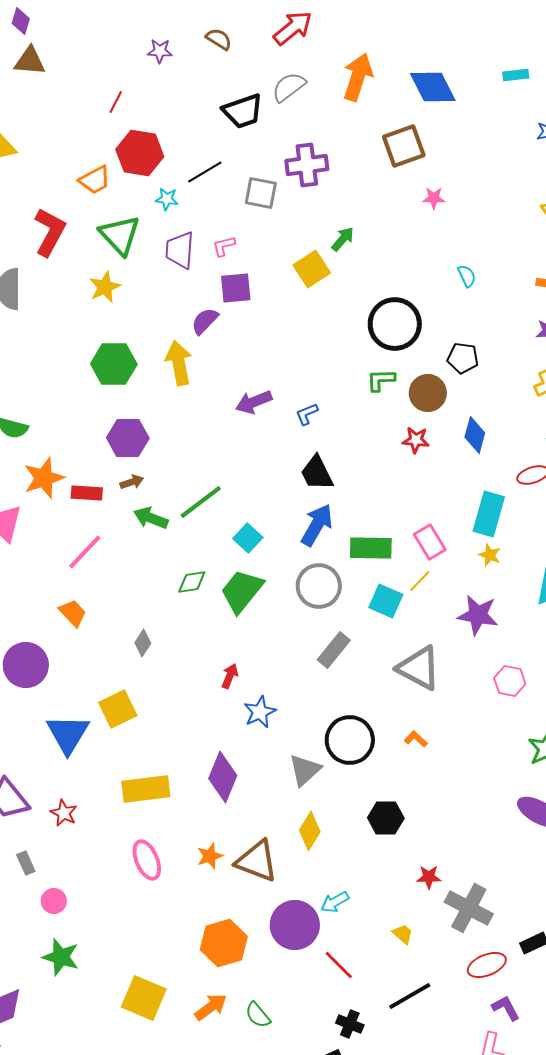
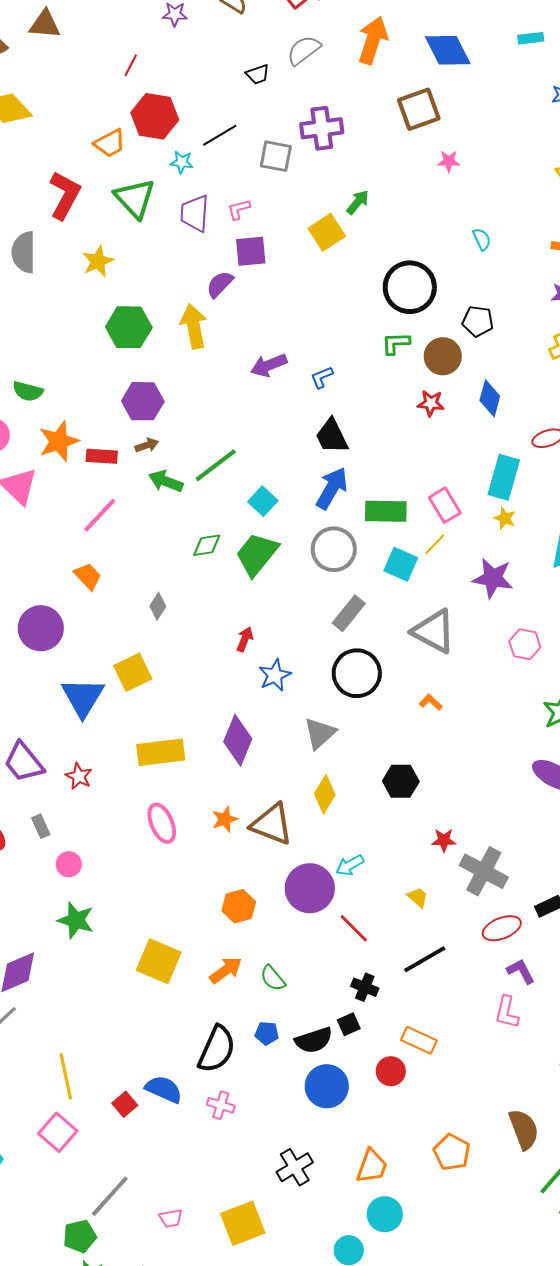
black trapezoid: (243, 111) -> (258, 74), size x0.6
yellow star: (105, 287) -> (98, 261), moved
black circle: (350, 740) -> (357, 673), moved
orange hexagon: (224, 943) -> (239, 906), size x0.7

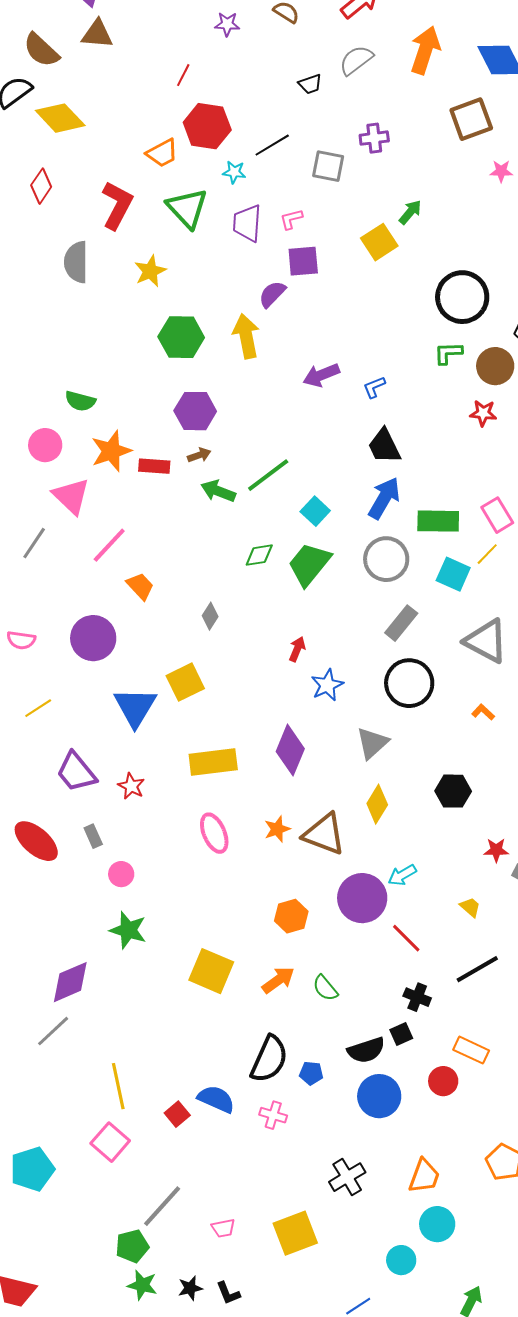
purple cross: (322, 128) -> (374, 138), size x0.7
pink line: (100, 515) -> (109, 545), moved
blue pentagon: (267, 1033) -> (311, 1073), moved

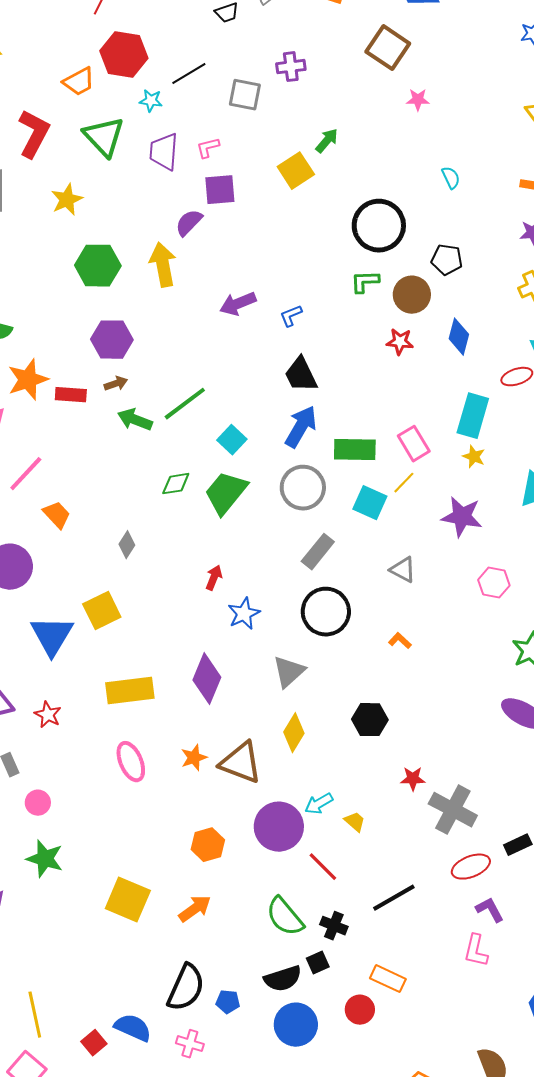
brown square: (471, 119) -> (388, 48), turned -36
gray triangle: (486, 641) -> (403, 570), size x0.6
yellow trapezoid: (470, 907) -> (355, 822), moved
green semicircle: (325, 988) -> (285, 917), moved, size x1.5

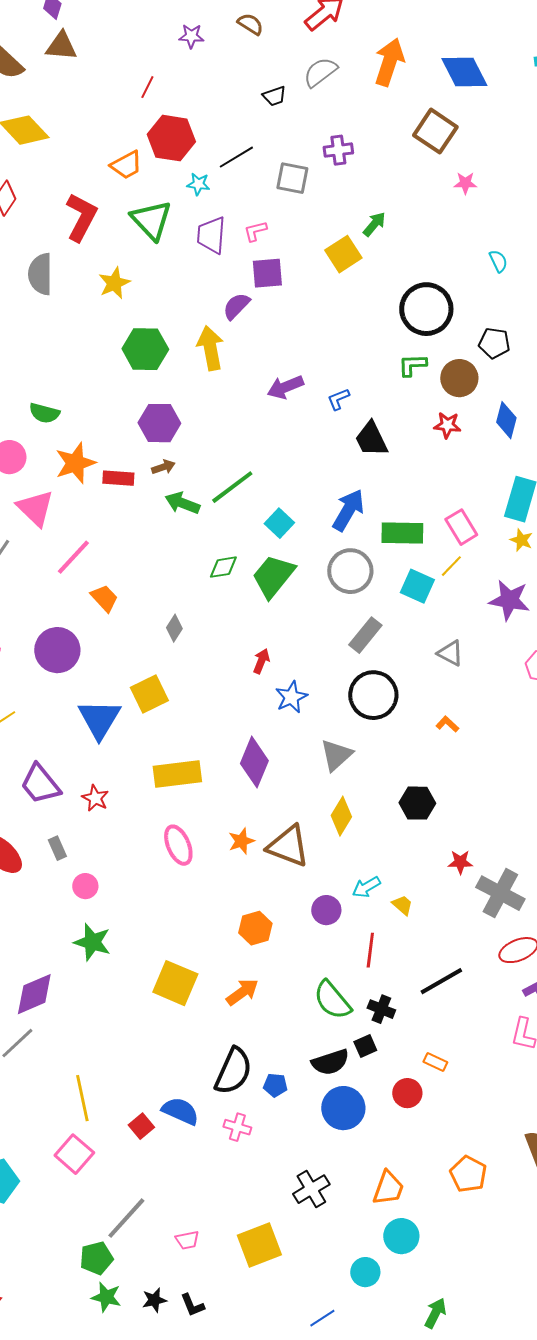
black trapezoid: (301, 375) -> (371, 439), moved
purple circle: (279, 827) -> (326, 910), size x0.6
red line: (323, 867) -> (370, 950), turned 52
orange rectangle: (388, 979) -> (435, 1062), size x0.7

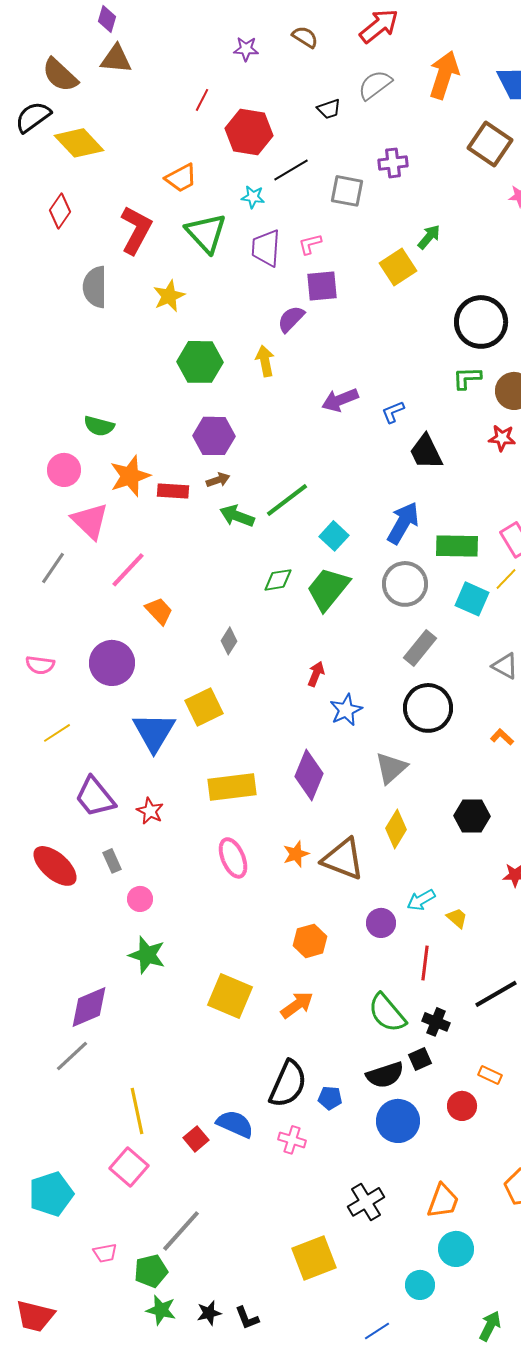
red hexagon: (171, 138) -> (249, 132), moved
yellow arrow: (210, 348) -> (265, 361), size x0.7
pink trapezoid: (187, 1240) -> (105, 1253), moved

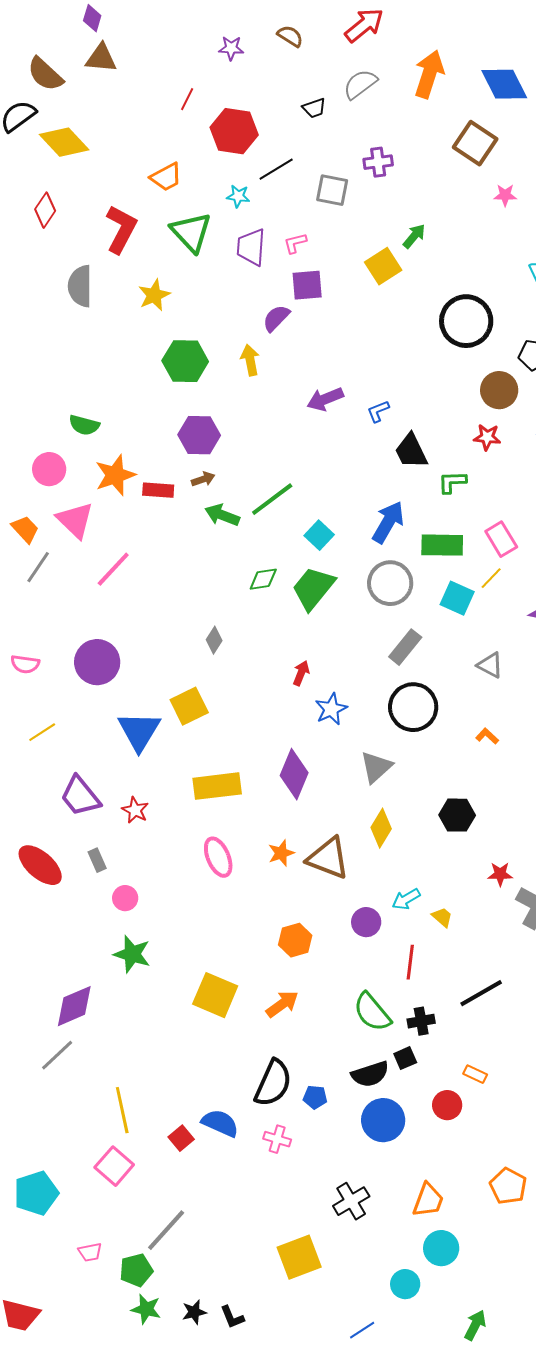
green L-shape: (467, 378) -> (452, 482), moved
orange trapezoid: (159, 611) -> (25, 529), moved
black cross: (436, 1022) -> (421, 1021), turned -32

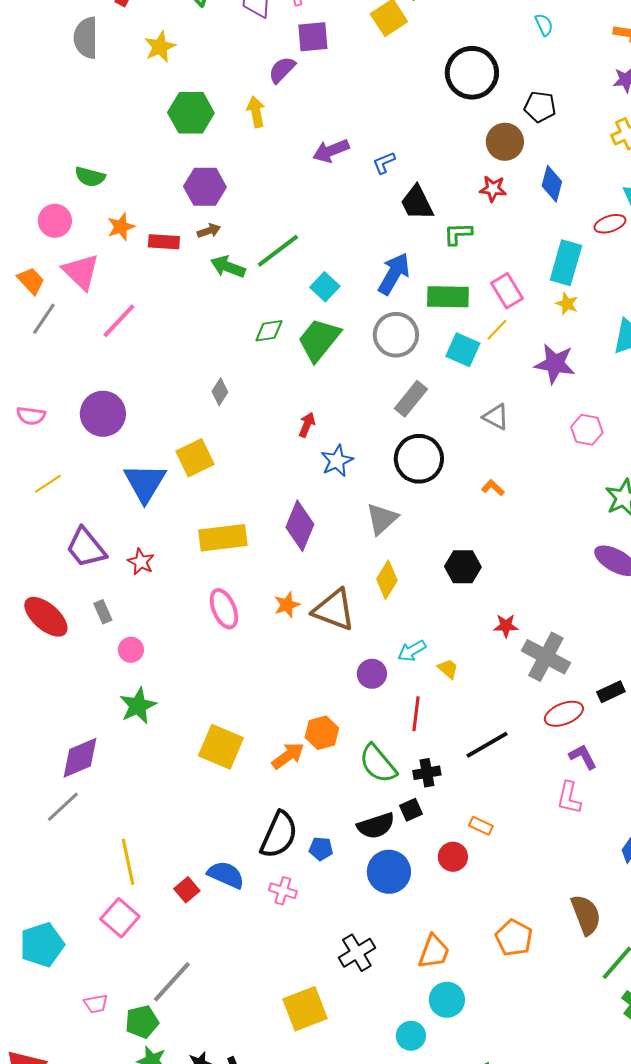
orange star: (115, 475) -> (121, 227), size x0.7
orange hexagon: (295, 940) -> (322, 733), moved
green star: (132, 954) -> (138, 706), turned 30

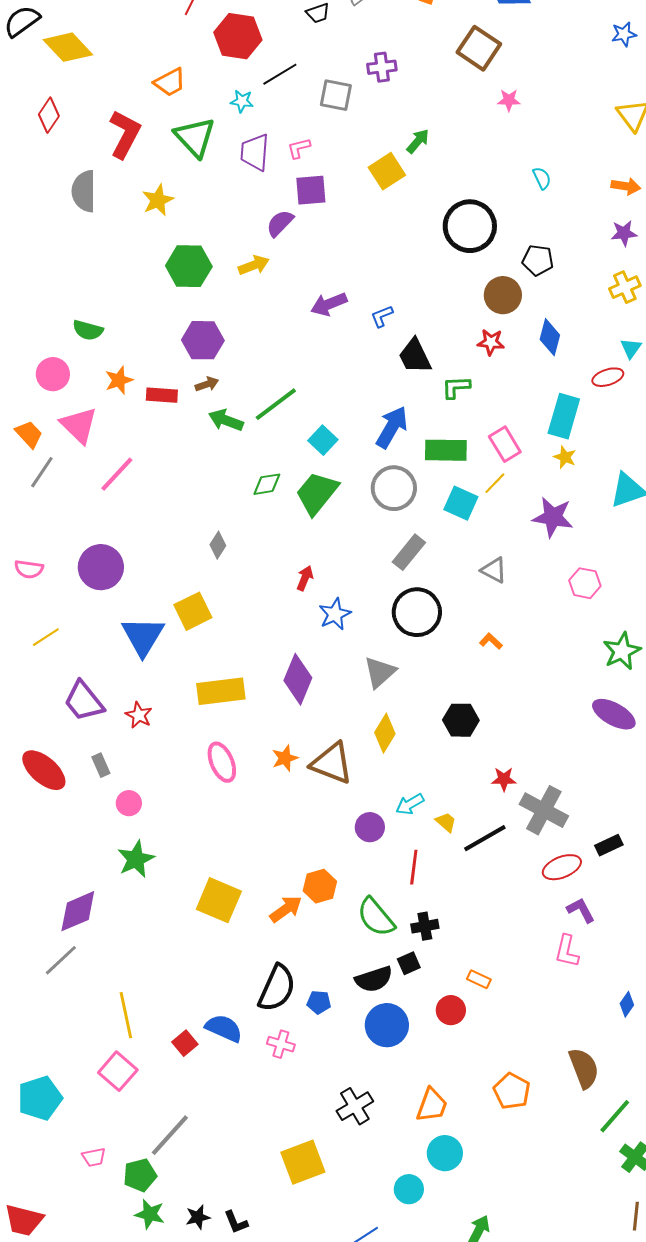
yellow arrow: (256, 112) -> (254, 265), turned 80
black line: (487, 745) -> (485, 838), moved

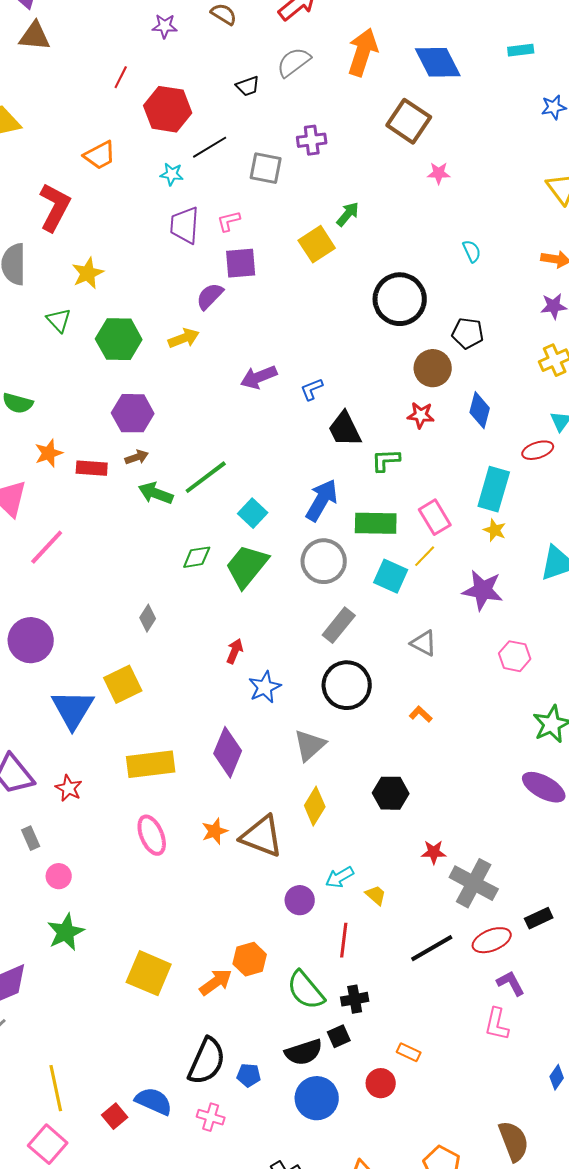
green triangle: (195, 137) -> (59, 320), moved, size x0.6
black line: (485, 838) -> (432, 948), moved

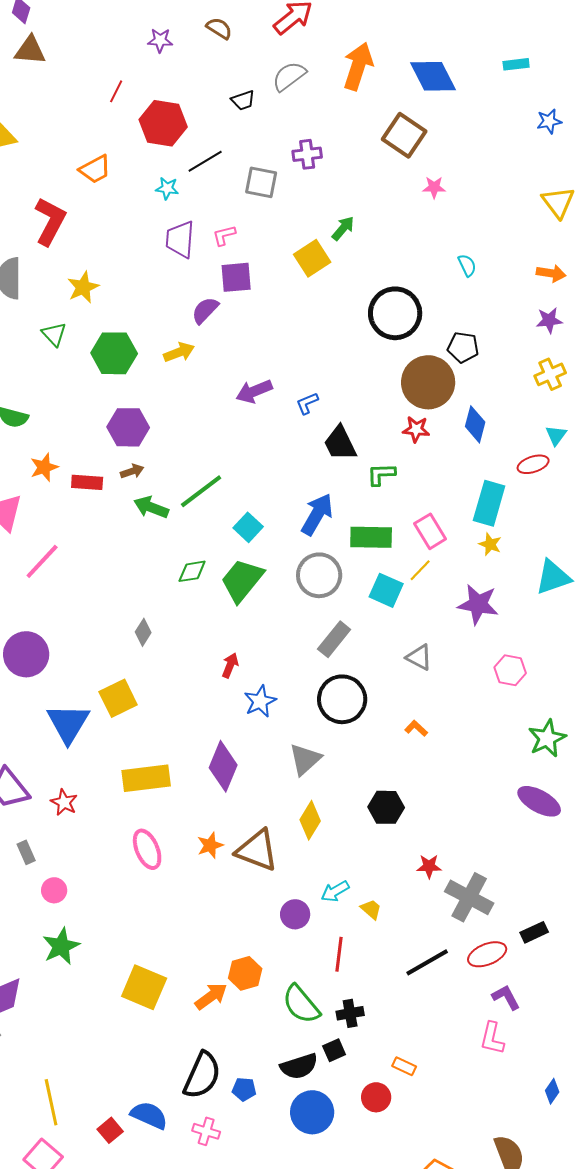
brown circle: (433, 368) -> (428, 382), size x1.4

